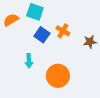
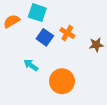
cyan arrow: (29, 61) -> (31, 65), turned 128

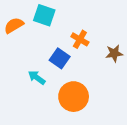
blue square: (45, 37) -> (60, 58), moved

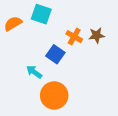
brown star: (114, 53) -> (97, 35), moved
orange circle: (74, 97) -> (54, 95), moved

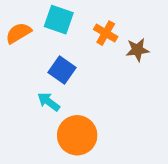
orange cross: (74, 37) -> (106, 33), moved
blue square: (55, 54) -> (62, 70), moved

